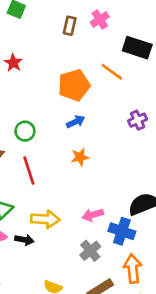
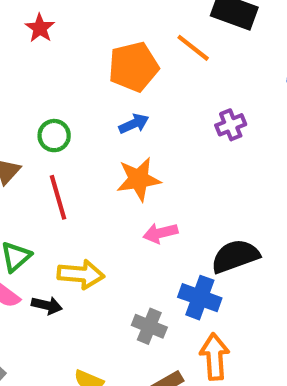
orange star: (80, 157) -> (139, 179), size x1.5
pink arrow: (93, 215) -> (160, 233), moved
gray cross: (90, 251) -> (149, 326), turned -30

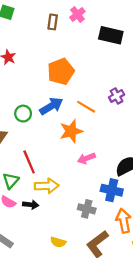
orange line: (193, 48) -> (86, 107), moved
blue arrow: (134, 124) -> (51, 106), moved, size x1.5
red line: (58, 197) -> (29, 162), moved

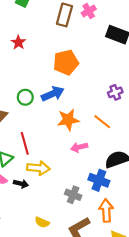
brown rectangle: (53, 22) -> (64, 15), size x1.5
orange line: (86, 107) -> (102, 122), moved

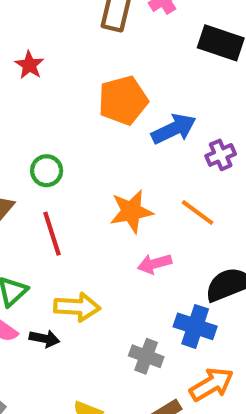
blue arrow: (53, 94) -> (174, 129), moved
red line: (25, 143) -> (52, 234), moved
orange arrow: (106, 210) -> (212, 384), turned 65

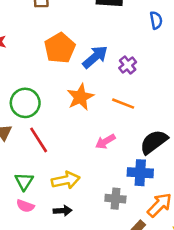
green circle: (47, 171) -> (25, 103), size x1.5
orange star: (131, 211) -> (80, 97), moved
black arrow: (44, 339) -> (63, 211), moved

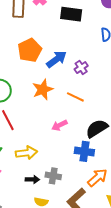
gray cross: (115, 199) -> (53, 176), moved
black arrow: (63, 211) -> (32, 179), moved

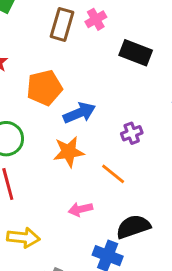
orange pentagon: (30, 50) -> (44, 88), moved
blue arrow: (56, 59) -> (79, 113), moved

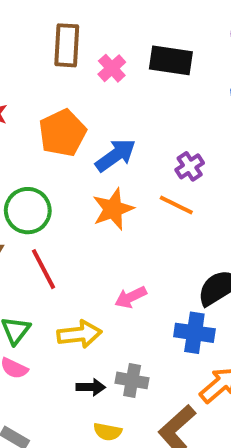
pink cross: (96, 19) -> (112, 68), moved
orange line: (113, 174) -> (176, 205), moved
pink arrow: (80, 209) -> (131, 297), moved

